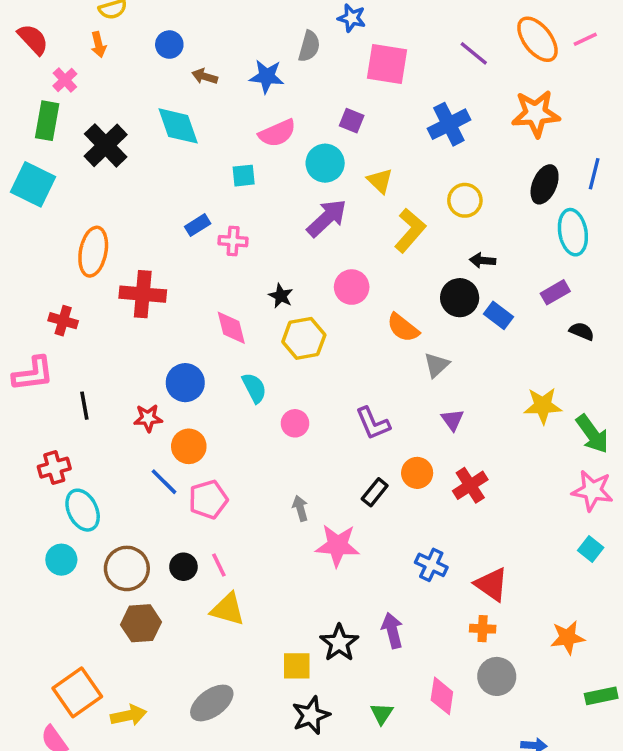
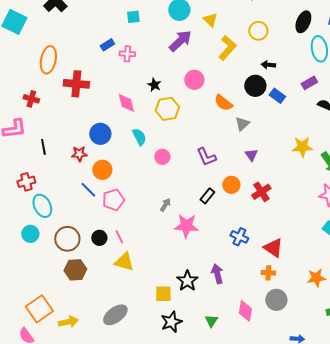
gray arrow: (300, 508) -> (165, 205), turned 48

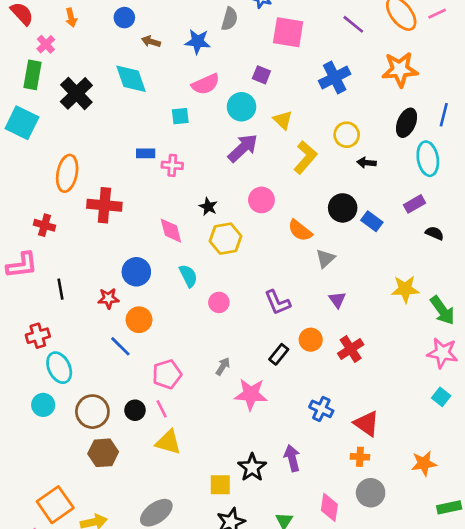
blue rectangle: (107, 45) -> (146, 153), turned 32
black arrow: (268, 65) -> (367, 163), moved
pink pentagon: (113, 200) -> (167, 374), moved

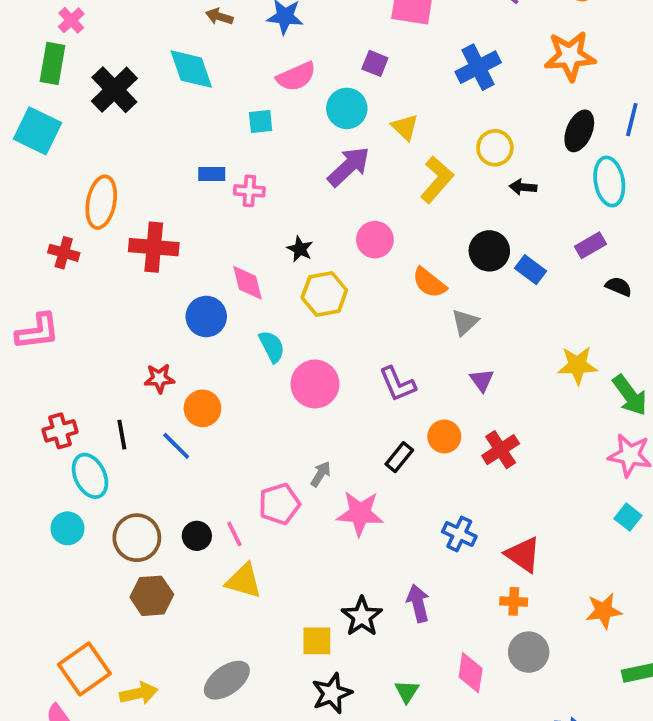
red cross: (45, 225) -> (64, 253), moved
blue circle: (136, 272) -> (206, 317), moved
black line: (60, 289) -> (122, 435), moved
pink circle: (219, 302) -> (315, 384), size x1.6
pink pentagon: (167, 374) -> (279, 504), moved

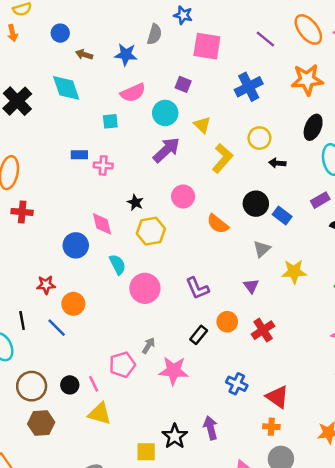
red cross: (154, 247) -> (22, 212), moved, size x0.7
gray triangle: (465, 322) -> (262, 249), moved
yellow star: (577, 365) -> (294, 272), moved

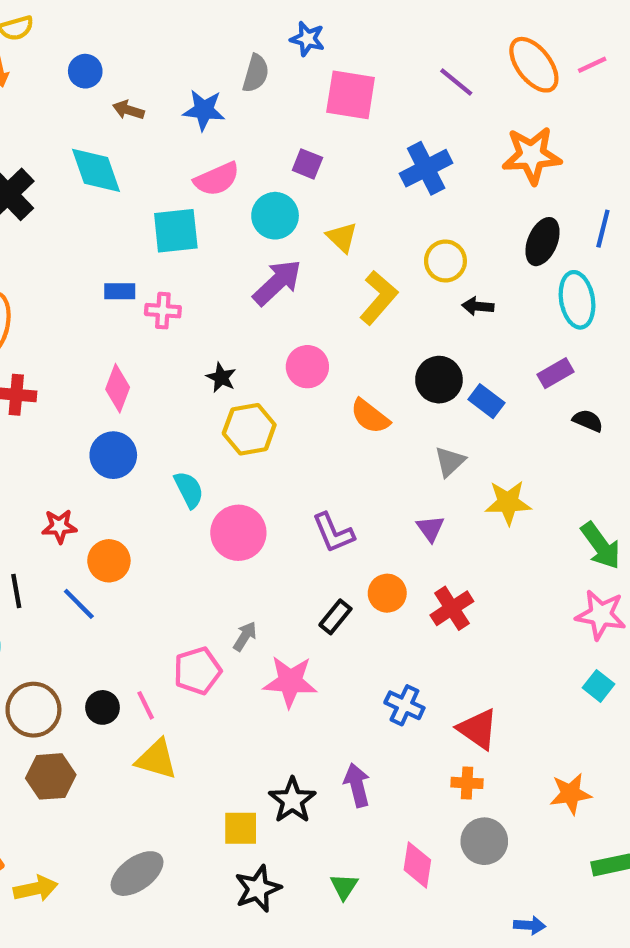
cyan square: (110, 121) -> (176, 231), size x1.6
pink diamond: (102, 224) -> (118, 388), moved, turned 35

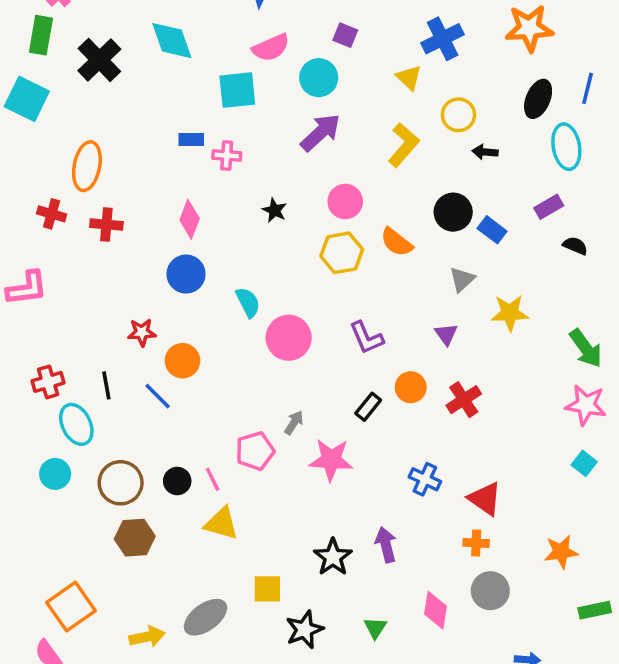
yellow triangle: (342, 237) -> (409, 78), moved
yellow hexagon: (249, 429) -> (342, 253), moved
yellow square: (241, 828) -> (267, 589), moved
yellow arrow: (36, 889) -> (147, 637), moved

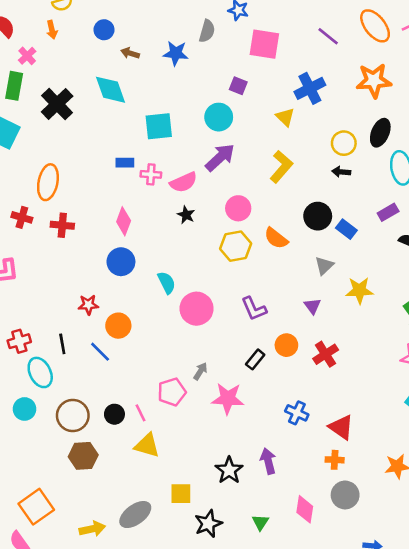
pink semicircle: (271, 48) -> (183, 182), moved
yellow circle: (458, 115) -> (344, 143), moved

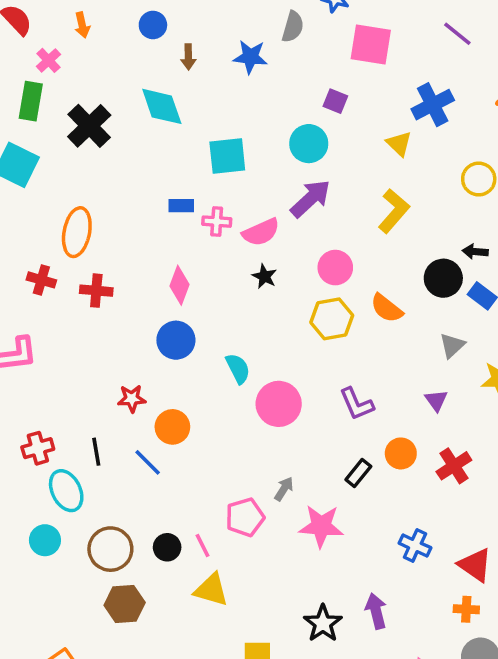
brown arrow: (130, 53) -> (188, 57), turned -108
black arrow: (341, 172) -> (475, 252), moved

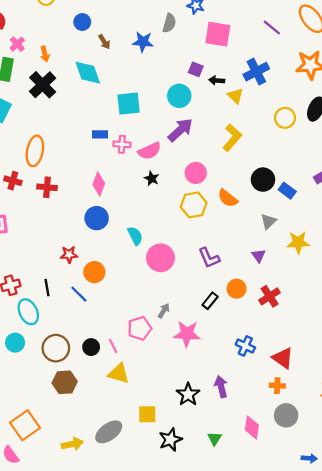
orange arrow: (82, 25) -> (45, 54), moved
brown arrow: (188, 57) -> (104, 42), turned -32
black arrow: (475, 252) -> (217, 80), moved

